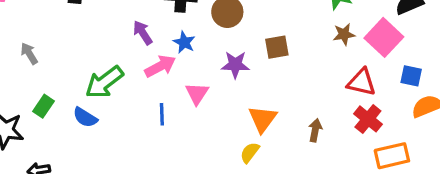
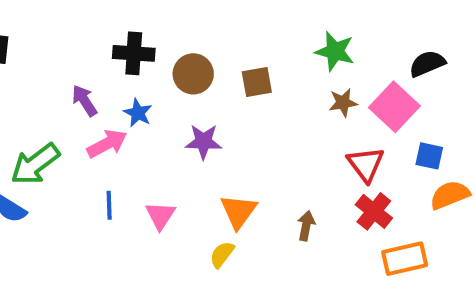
brown square: (277, 47) -> (257, 82), moved
red triangle: (362, 82) -> (366, 164), turned 40
pink triangle: (197, 93) -> (160, 215), moved

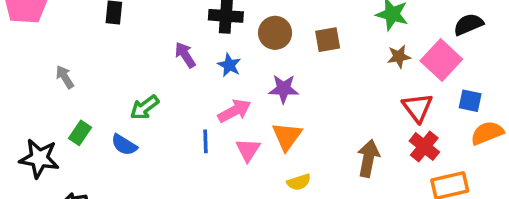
pink arrow: (107, 144) -> (234, 111), moved
green arrow: (35, 164) -> (144, 107), size x0.7
orange triangle: (238, 211) -> (287, 136), moved
brown arrow: (306, 226) -> (368, 158), size x1.5
yellow semicircle: (222, 254) -> (299, 182), turned -145

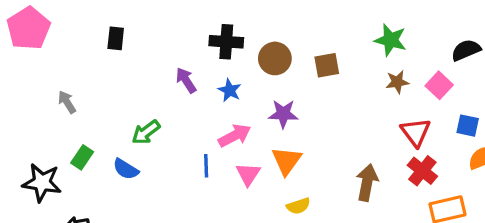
pink square: (441, 60) -> (439, 85), size x0.7

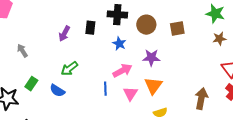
black rectangle: (116, 38) -> (90, 28), moved
purple arrow: (186, 80) -> (64, 34), moved, turned -119

